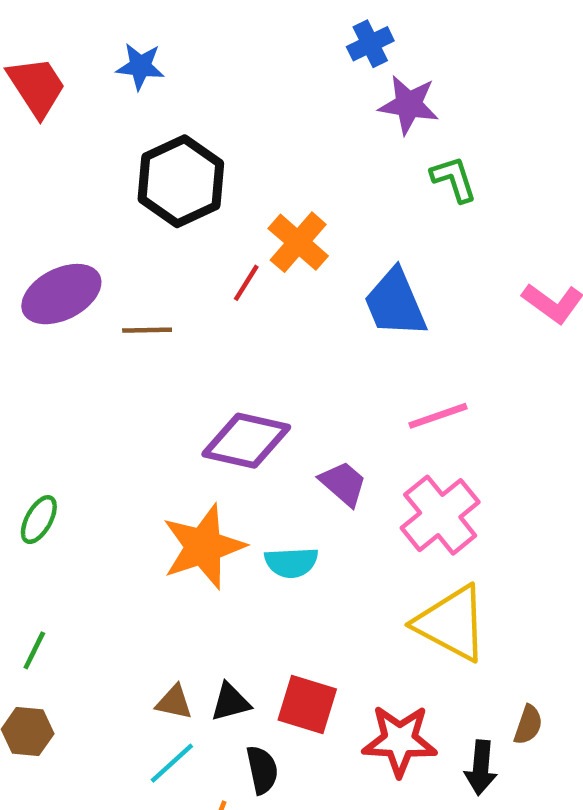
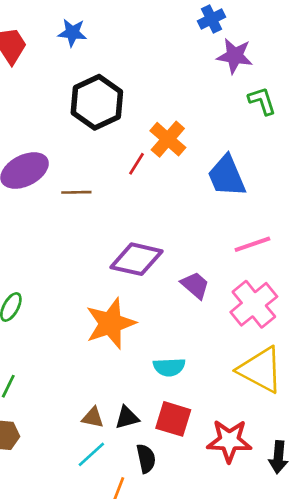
cyan semicircle: (291, 562) -> (169, 367), moved

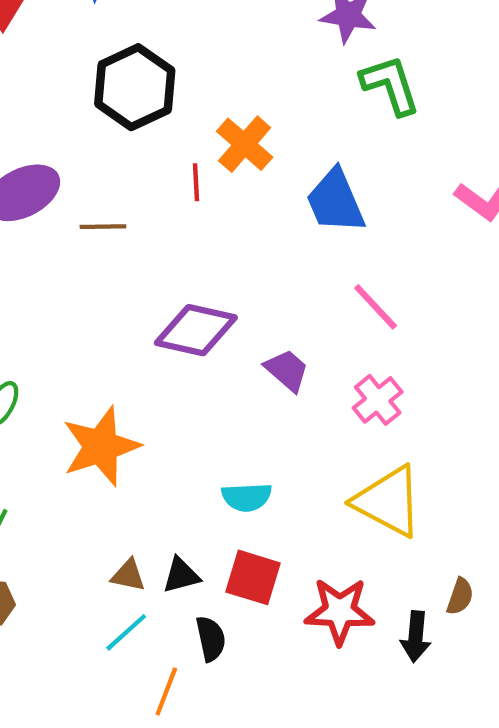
green L-shape: (262, 101) -> (390, 85), size x1.4
red line: (136, 164) -> (196, 182), turned -35
pink line: (252, 244) -> (376, 307), turned 66
pink cross: (254, 304) -> (378, 400), size x0.7
orange star: (111, 323) -> (101, 446), moved

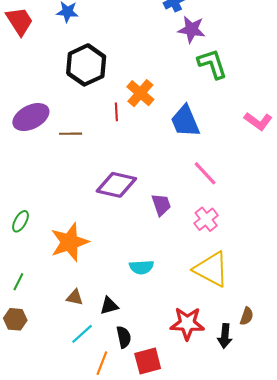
purple trapezoid: (287, 370) -> (161, 205), turned 30
brown triangle: (128, 575) -> (75, 297), moved
red square: (253, 577) -> (148, 361), moved, turned -32

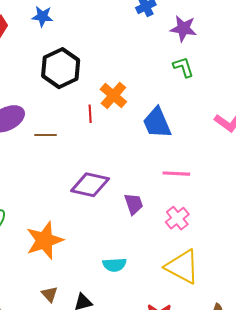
purple star: (191, 29) -> (183, 29), moved
green L-shape: (212, 64) -> (183, 67), size x0.7
pink line: (205, 173) -> (176, 174), turned -44
brown triangle: (75, 297) -> (50, 294), turned 36

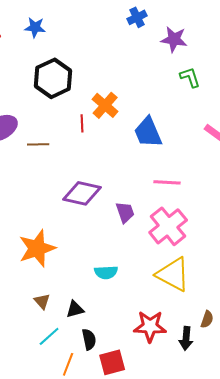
green L-shape: (183, 67) -> (190, 77), moved
pink cross: (177, 218) -> (168, 226), size x1.6

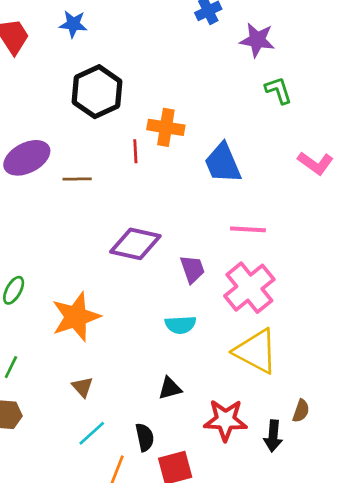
orange cross: (105, 105) -> (166, 127), turned -32
cyan semicircle: (106, 272) -> (180, 325), moved
black triangle: (75, 309) -> (170, 388), moved

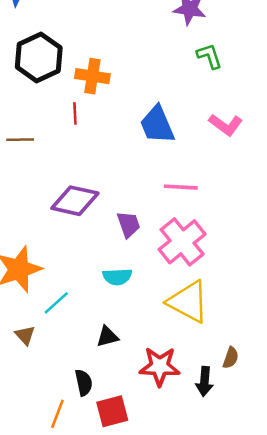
orange cross: (166, 127) -> (92, 76), moved
pink L-shape: (316, 163) -> (226, 125), moved
cyan line: (92, 433) -> (56, 303), moved

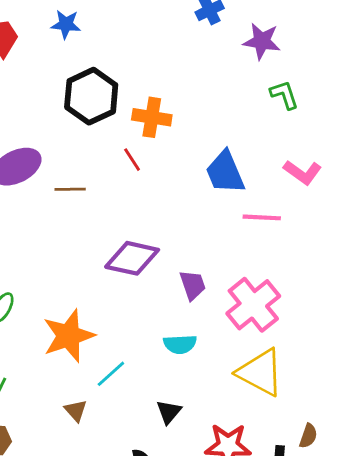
red line: (75, 114) -> (132, 160), turned -30
pink line: (181, 187) -> (262, 217), moved
black triangle: (107, 337) -> (169, 412), turned -35

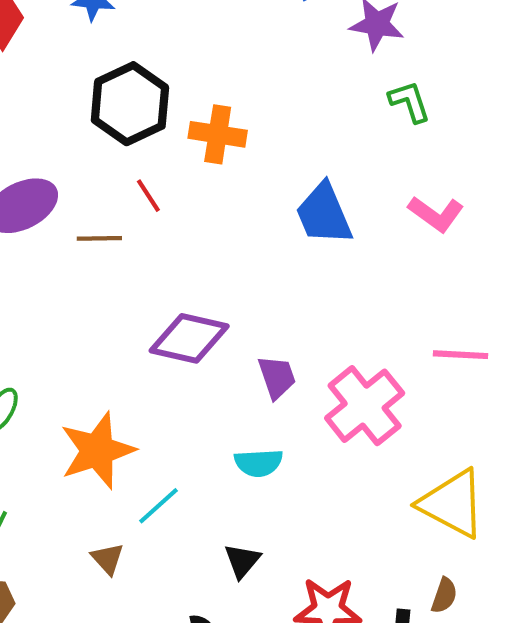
red line: (132, 160) -> (148, 196), moved
pink line: (262, 217) -> (460, 355), moved
yellow triangle: (260, 372) -> (452, 504), moved

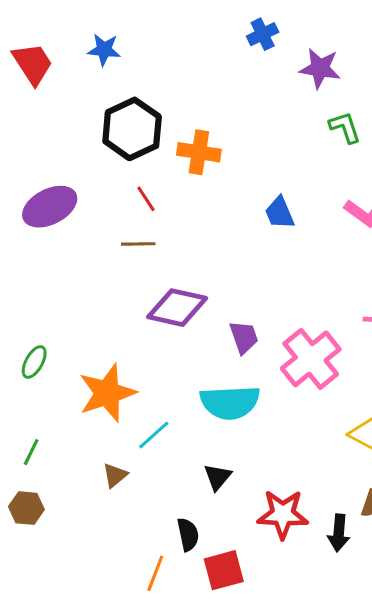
blue trapezoid: (324, 214) -> (280, 213), size x0.7
brown line: (99, 238) -> (138, 244), moved
cyan semicircle: (259, 463) -> (230, 402), size x1.6
brown triangle: (108, 559) -> (115, 475), turned 32

